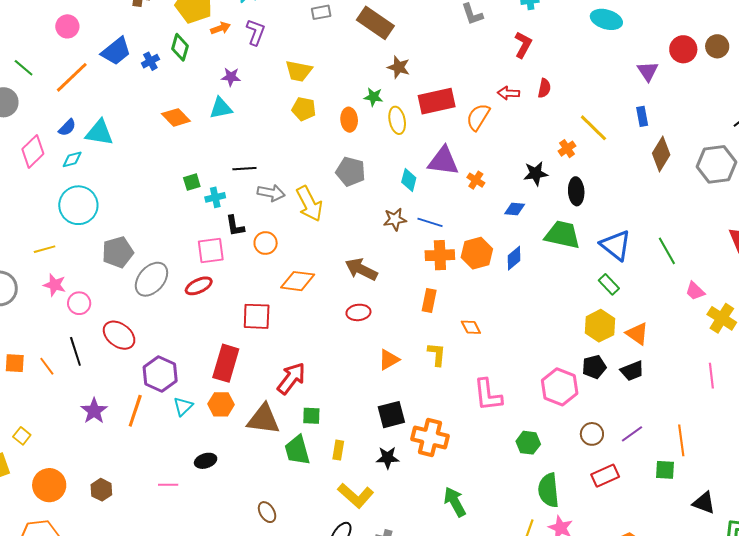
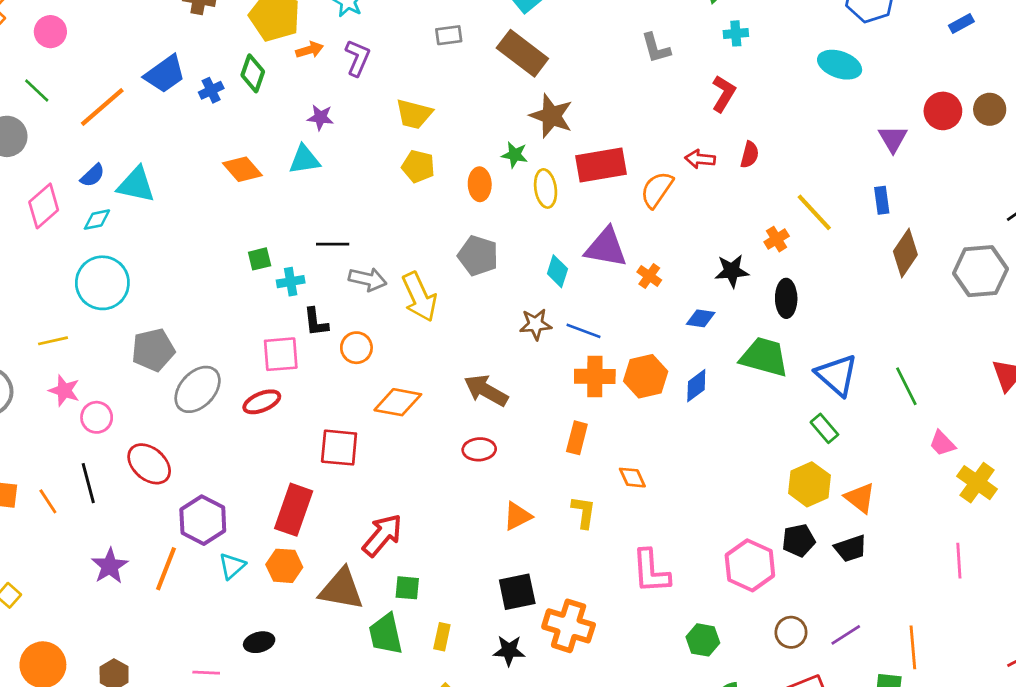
pink circle: (67, 26) -> (50, 32), moved
brown star: (399, 67) -> (551, 116), size x1.4

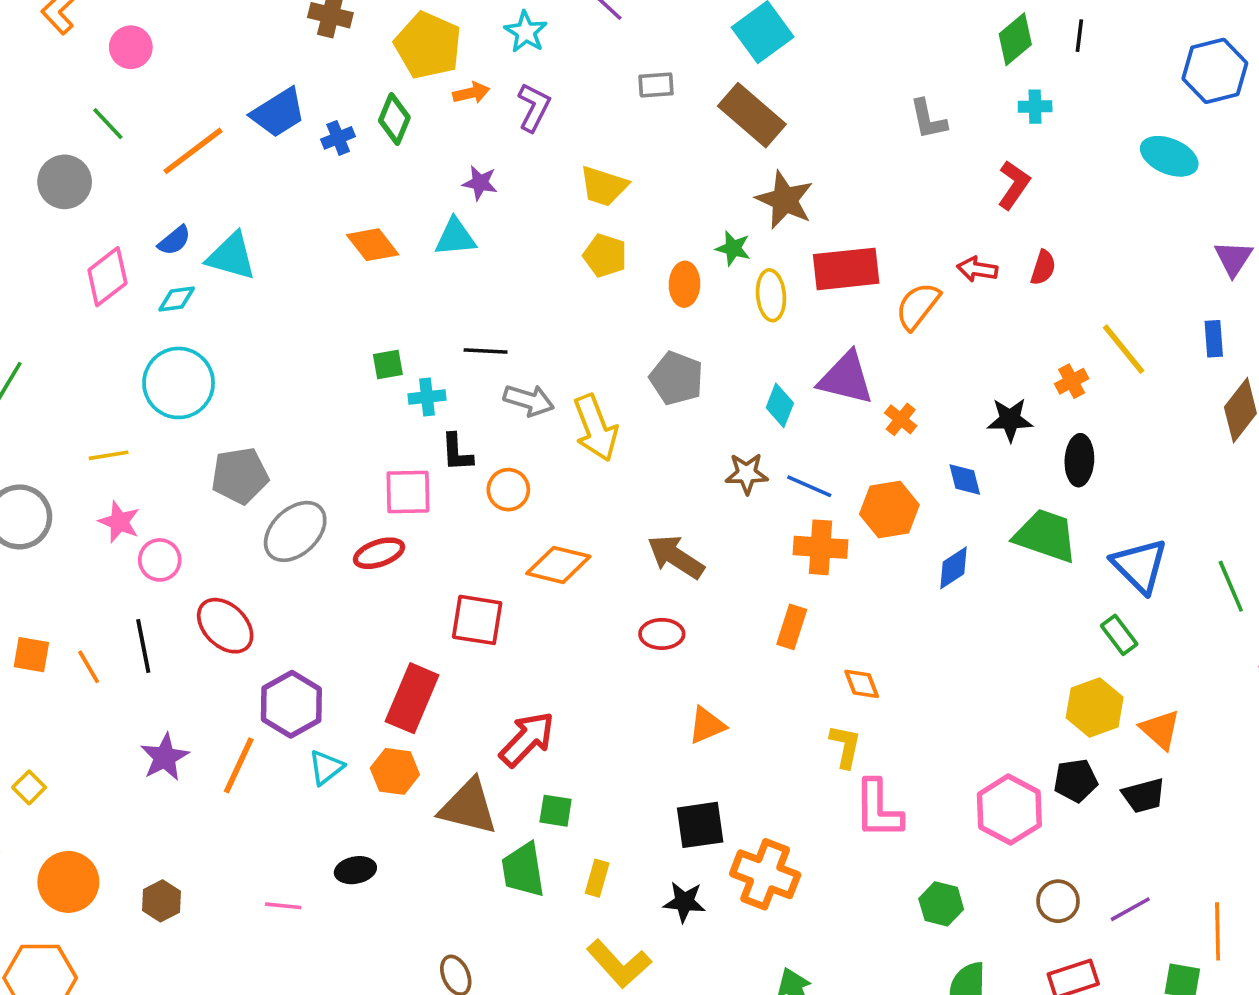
blue diamond: (701, 318) -> (965, 480), turned 64
orange hexagon: (646, 376) -> (889, 510), moved
yellow L-shape: (584, 512) -> (845, 746), moved

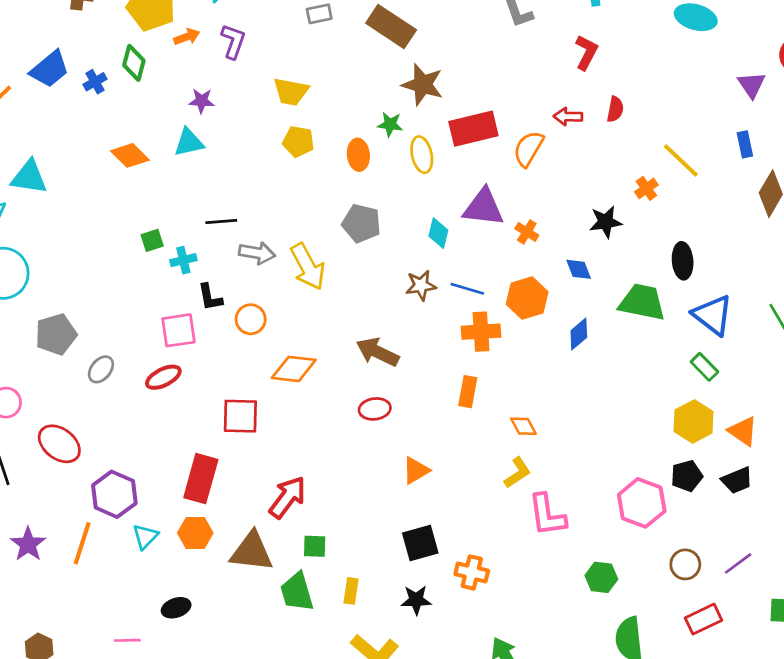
black ellipse: (1079, 460) -> (683, 261), moved
gray ellipse: (295, 531) -> (101, 369), size x0.6
yellow L-shape: (845, 746) -> (518, 473), turned 52
orange cross: (765, 874) -> (472, 572), size x0.7

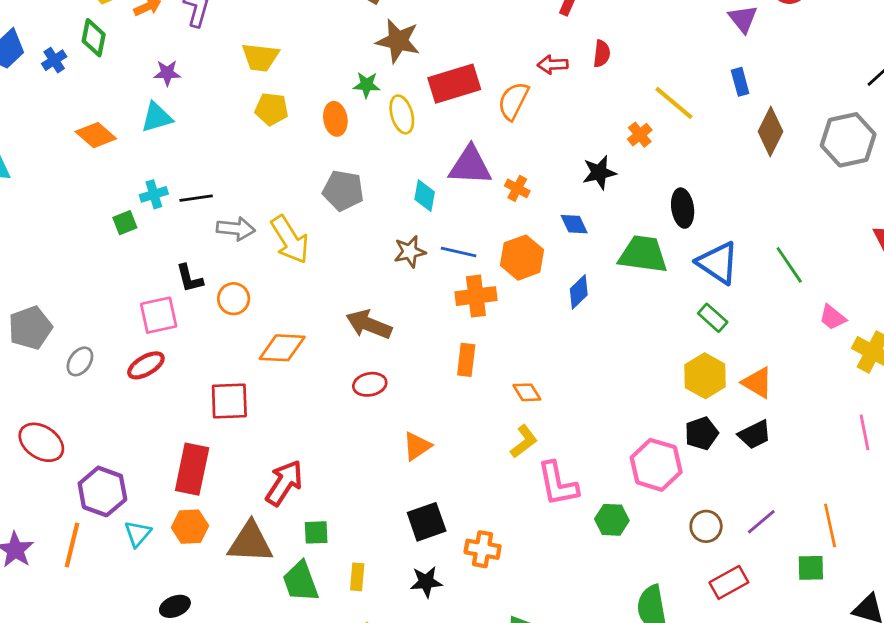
cyan cross: (183, 260) -> (154, 194), moved
green hexagon: (601, 577) -> (612, 520), moved

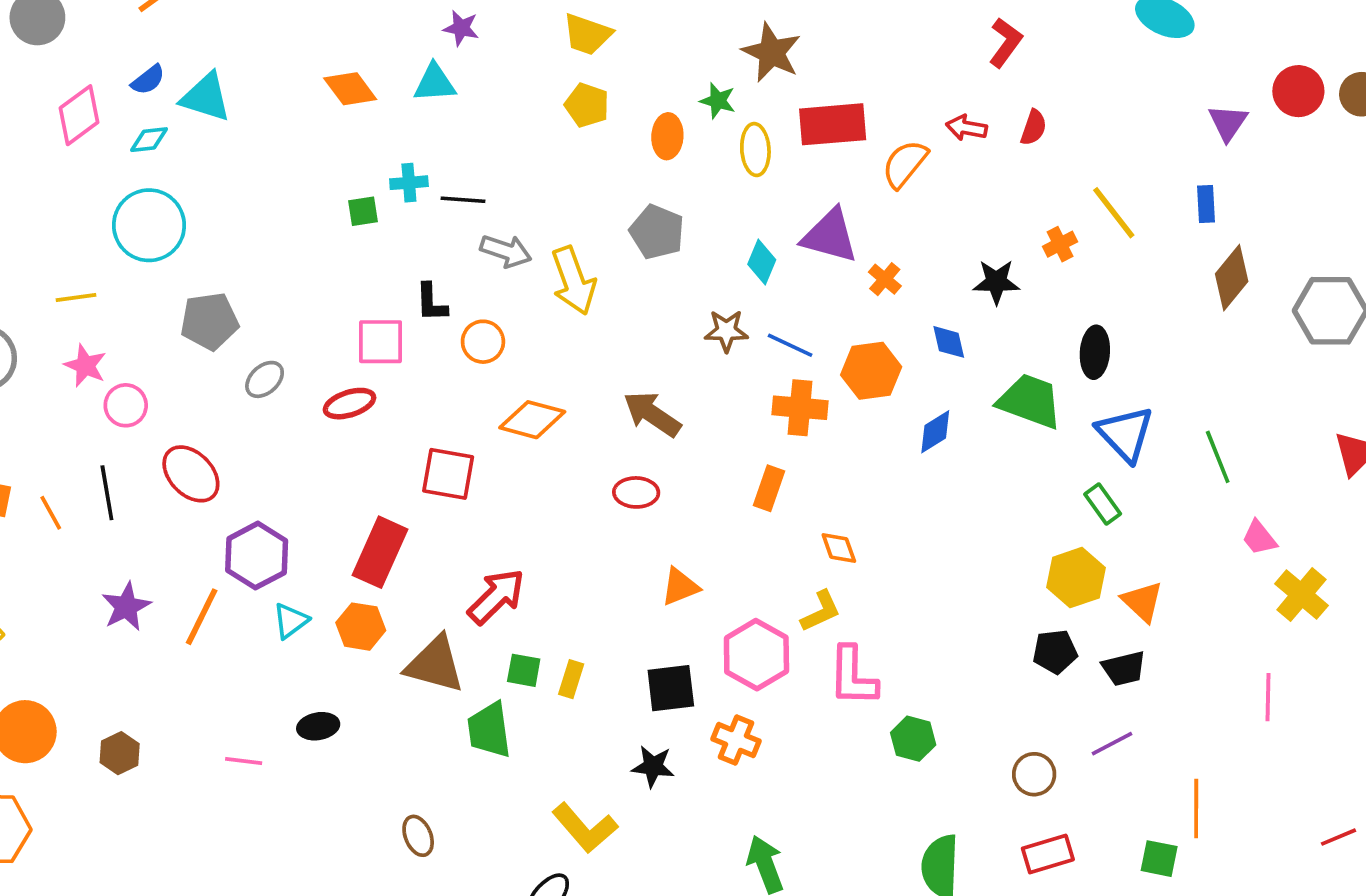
pink hexagon: (656, 465) -> (756, 655), moved
purple line: (761, 522) -> (1112, 744), moved
yellow rectangle: (357, 577) -> (571, 679), moved

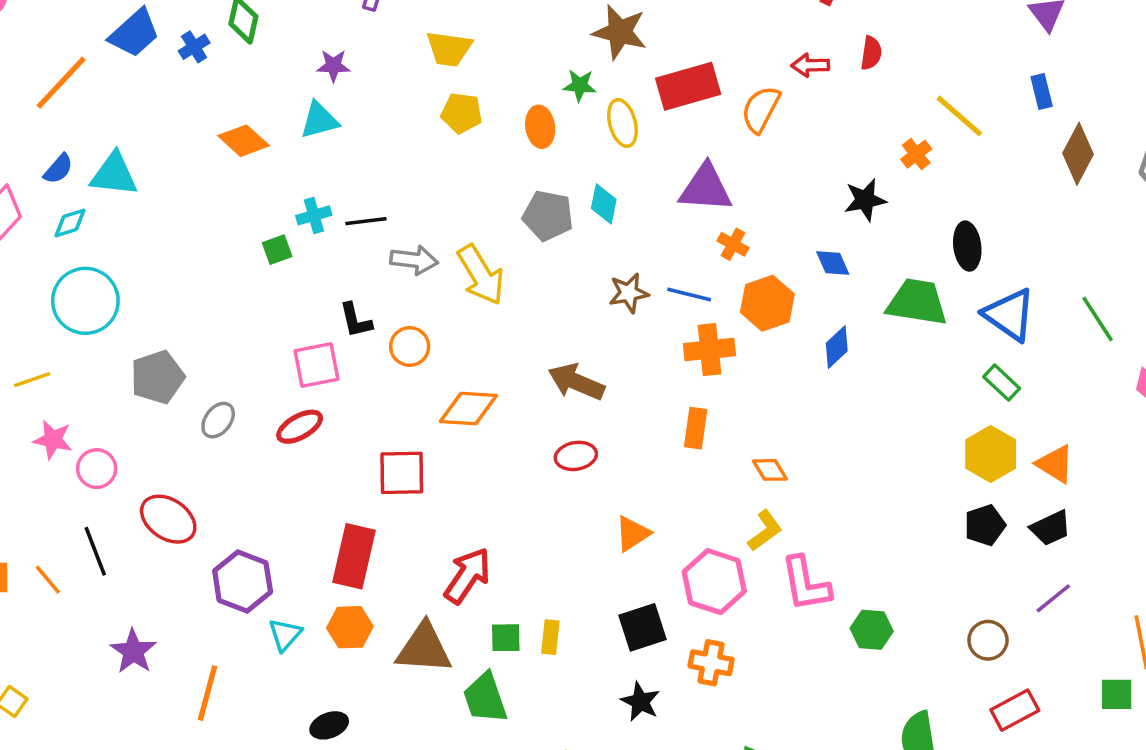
cyan diamond: (762, 262) -> (604, 204), moved
orange cross: (885, 279) -> (733, 244), moved
orange line: (202, 617) -> (208, 693), moved
black star: (653, 766) -> (640, 702), turned 30

